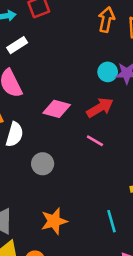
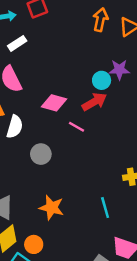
cyan circle: (108, 72) -> (102, 80), moved
pink line: (95, 141) -> (77, 127), moved
orange star: (54, 221) -> (52, 208), turned 30

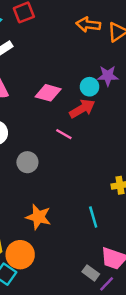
orange arrow: (100, 20) -> (88, 25), turned -95
pink diamond: (54, 103) -> (48, 93), moved
orange circle: (34, 244) -> (20, 255), size x1.5

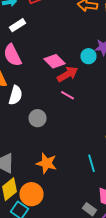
pink diamond: (48, 93) -> (54, 61), turned 30
red arrow: (82, 109) -> (68, 74), moved

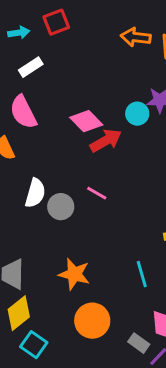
white semicircle: (16, 95) -> (35, 193), moved
pink line: (68, 95) -> (97, 193), moved
orange circle: (32, 194) -> (92, 321), moved

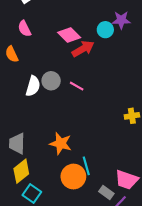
pink semicircle: (23, 112) -> (24, 29), size x0.7
gray circle: (61, 207) -> (51, 81), moved
cyan line: (142, 274) -> (86, 166), moved

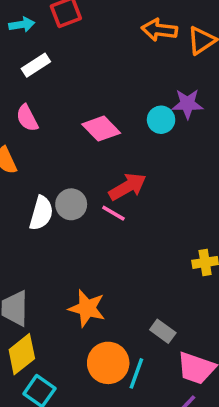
red arrow: (83, 49) -> (128, 187), moved
cyan line: (86, 166) -> (136, 373), moved, turned 36
gray rectangle: (106, 192) -> (163, 331), moved

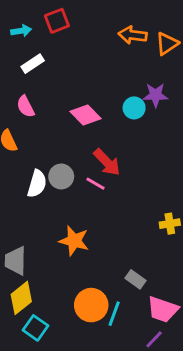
red arrow: (128, 187) -> (107, 162), turned 76
orange star: (87, 308) -> (74, 241), moved

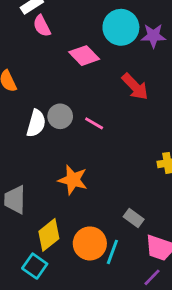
pink semicircle: (25, 106) -> (42, 26), moved
cyan circle: (134, 108) -> (121, 27), moved, size x1.6
red arrow: (107, 162) -> (135, 87), moved
yellow diamond: (21, 298) -> (49, 235), moved

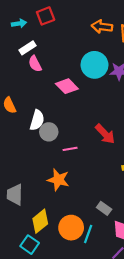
red arrow: (135, 87) -> (105, 134), moved
white semicircle: (36, 123) -> (37, 120), moved
pink line: (94, 123) -> (70, 149), moved, turned -40

